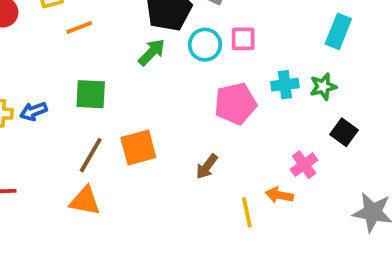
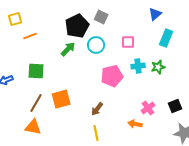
pink square: (243, 39) -> (128, 42), moved
black square: (344, 132) -> (175, 106), moved, turned 32
yellow line: (247, 212) -> (96, 133), moved

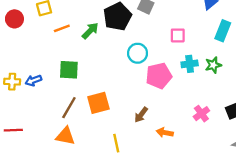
cyan circle: (96, 45) -> (138, 53), moved
green arrow: (68, 49) -> (90, 31), moved
orange arrow: (135, 124) -> (165, 132), moved
yellow line: (96, 133) -> (116, 143), moved

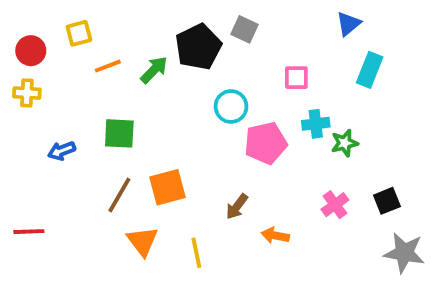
green star: (213, 65) -> (345, 143), moved
yellow cross: (12, 82) -> (27, 93), moved
orange triangle: (65, 136) -> (142, 241), moved, turned 42

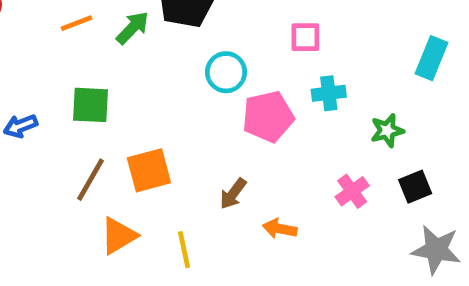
cyan rectangle: (370, 70) -> (432, 58), moved
green star: (345, 143) -> (387, 131), moved
orange triangle: (142, 241) -> (119, 236), turned 36

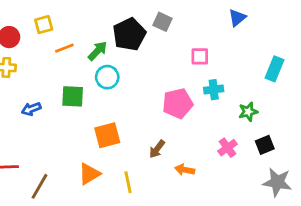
cyan circle: (226, 72) -> (107, 77), moved
brown line: (91, 180) -> (40, 186), moved

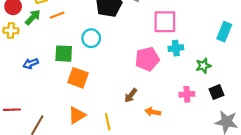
green arrow: (98, 51) -> (33, 17), moved
pink square: (200, 56) -> (165, 22), size x1.6
orange square: (107, 135) -> (78, 78), moved, turned 35
pink cross: (227, 148) -> (187, 94), turned 32

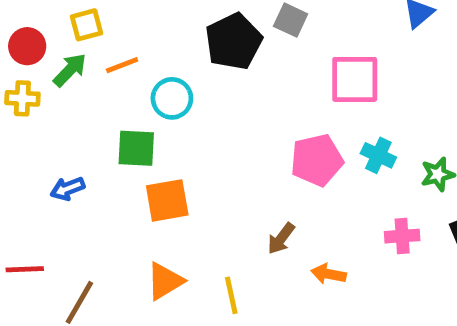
cyan circle: (91, 38) -> (172, 98), moved
cyan cross: (176, 48) -> (378, 155), moved, turned 32
blue arrow: (31, 63) -> (68, 189), moved
orange square: (78, 78) -> (167, 200), turned -30

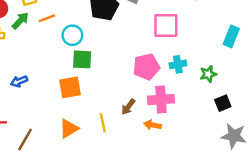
green square: (136, 148) -> (82, 59), moved
cyan cross: (378, 155) -> (178, 64), turned -35
pink cross: (402, 236) -> (161, 100), moved, size x1.5
yellow line: (231, 295) -> (103, 123), moved

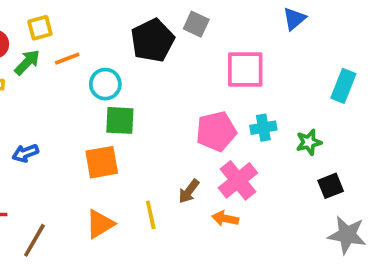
pink cross: (161, 100) -> (238, 180), turned -35

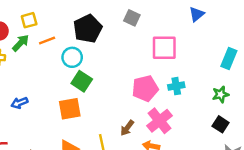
black pentagon: (153, 40) -> (88, 29), moved
green square: (120, 120) -> (82, 81), turned 30
green star: (309, 142) -> (221, 94), moved
black square: (331, 186) -> (221, 124), turned -35

